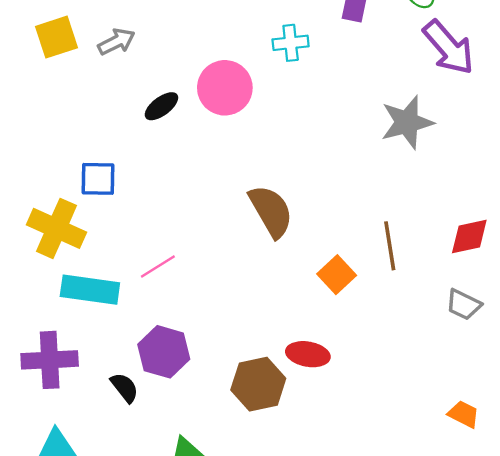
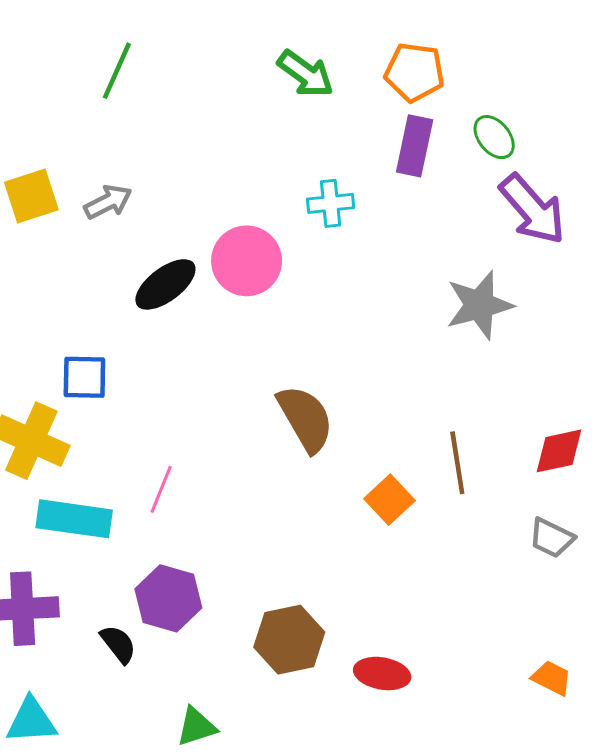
black ellipse: (161, 106) -> (165, 284), size x1.4
pink line: (158, 267) -> (161, 489), turned -36
red ellipse: (308, 354) -> (382, 674), moved

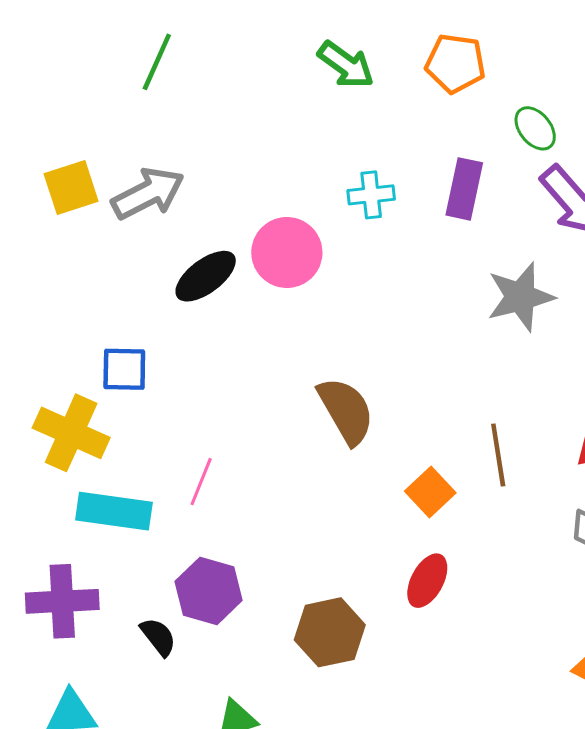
purple rectangle: (415, 146) -> (464, 189), moved
gray arrow: (108, 202) -> (148, 193), size x1.5
red ellipse: (382, 674) -> (427, 581), moved, turned -72

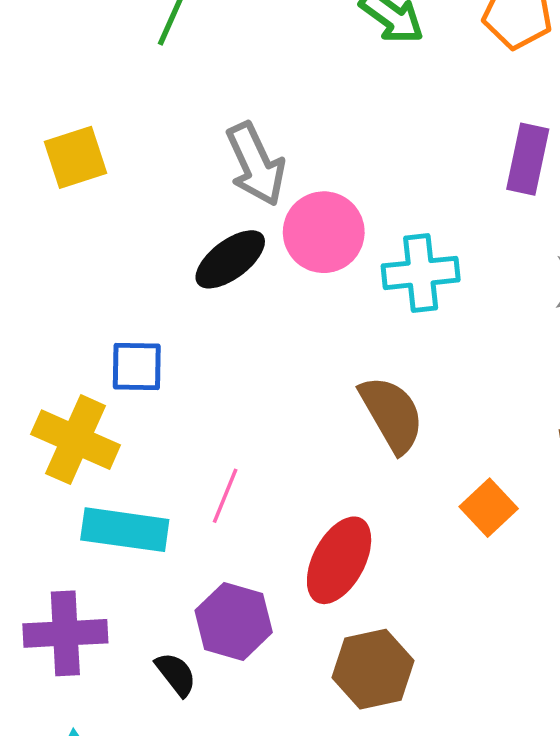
gray arrow: (148, 193) -> (256, 164), moved, turned 92
cyan cross: (371, 195) -> (421, 273), moved, size x1.4
red ellipse: (427, 581) -> (339, 560), moved, size x1.4

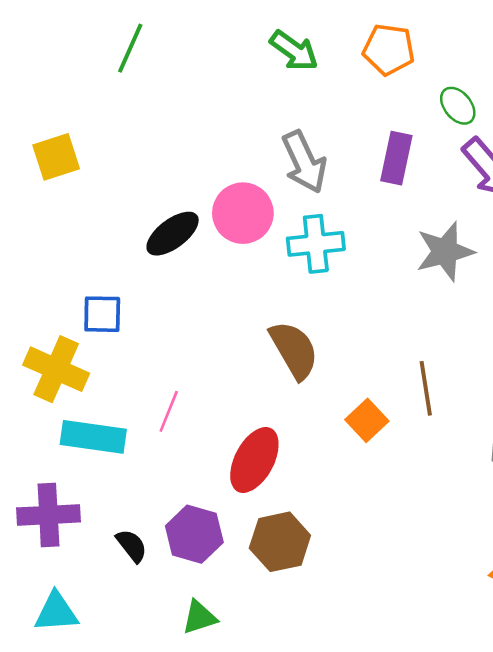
gray arrow: (256, 164) -> (304, 162), moved
purple hexagon: (234, 621) -> (194, 534), moved

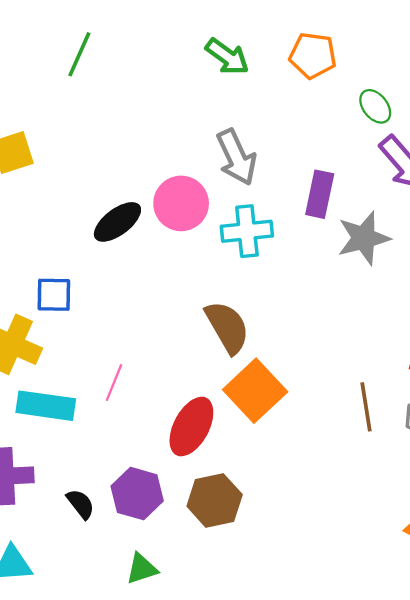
purple rectangle: (396, 158) -> (320, 194), moved
brown line: (426, 388) -> (366, 407), moved
orange square: (367, 420) -> (255, 391), moved, size x1.6

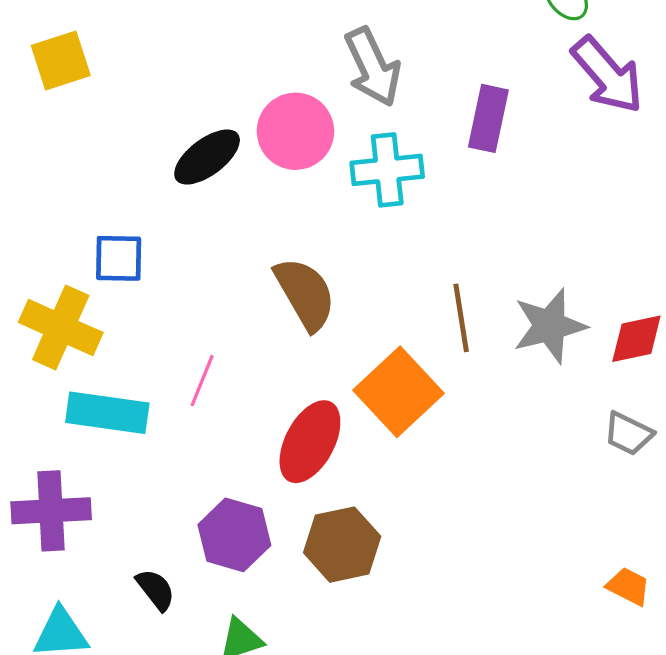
gray star: (364, 238) -> (550, 326), moved
brown semicircle: (227, 327) -> (305, 294), moved
brown line: (366, 407) -> (461, 318), moved
black semicircle: (80, 504) -> (156, 590), moved

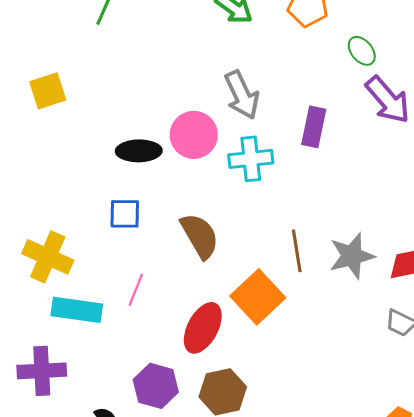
black ellipse: (207, 157) -> (139, 151), turned 36
blue square: (119, 258) -> (125, 214), moved

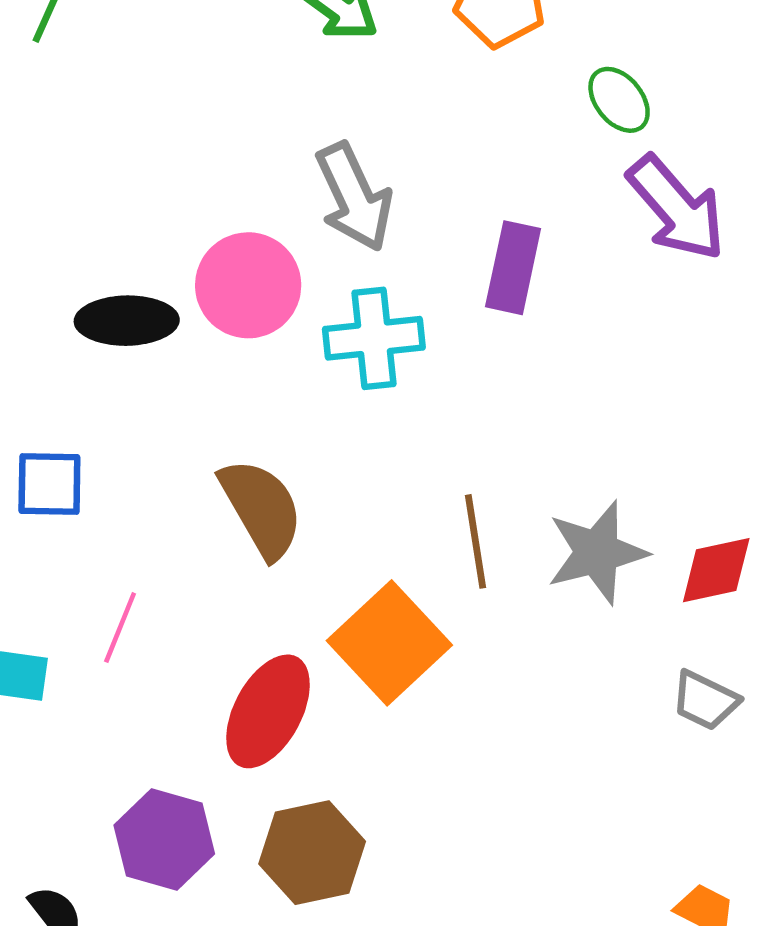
blue square: (125, 214) -> (49, 484), moved

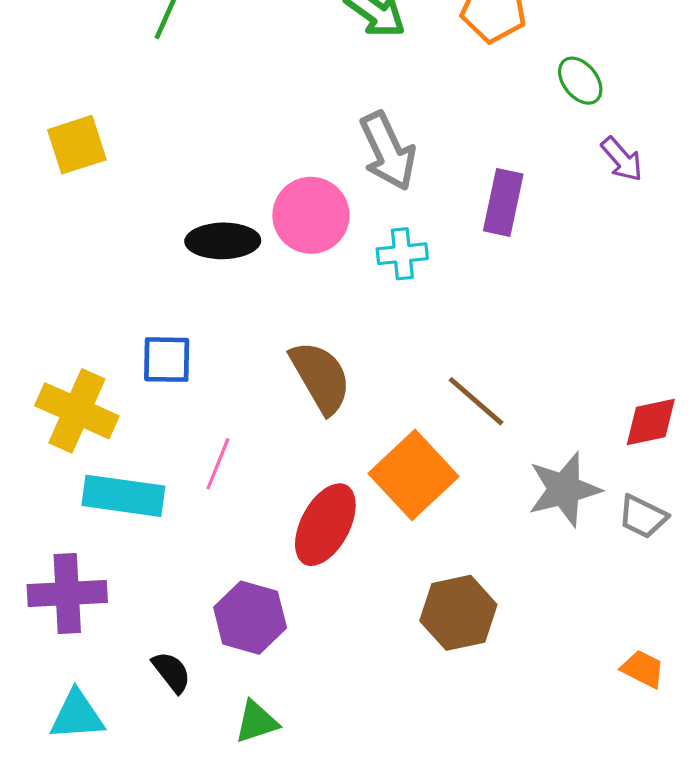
purple arrow: (676, 208) -> (622, 159), size x0.6
cyan cross: (374, 338) -> (402, 254), size x0.7
brown line: (476, 541) -> (476, 401), turned -40
gray star: (597, 552) -> (564, 489), moved
brown hexagon: (312, 853) -> (458, 613), moved

